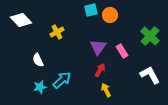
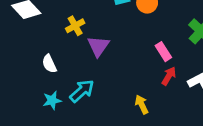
purple triangle: (98, 47) -> (98, 46), moved
red arrow: (100, 70) -> (169, 76), moved

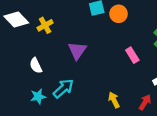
yellow cross: (75, 26) -> (45, 25), moved
red arrow: (169, 76) -> (145, 102), moved

